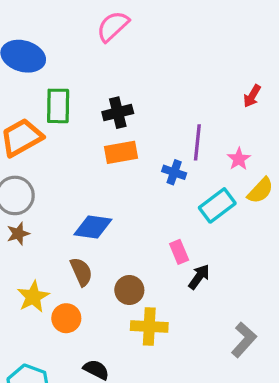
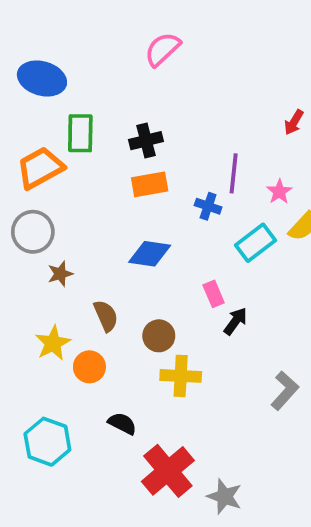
pink semicircle: (113, 26) -> (162, 49), moved
blue diamond: (93, 227) -> (150, 254), moved
brown star: (18, 234) -> (60, 274), moved

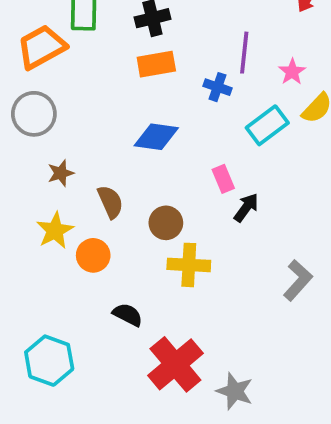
brown star: (60, 274) -> (61, 173), moved
cyan hexagon: (47, 442) -> (49, 361), moved

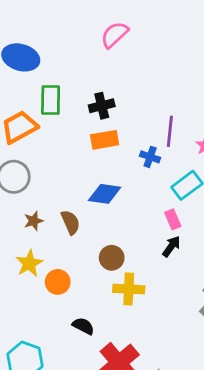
pink rectangle: (223, 179) -> (173, 219), moved
brown semicircle: (110, 202) -> (70, 222), moved

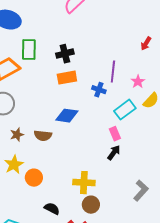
brown semicircle: (70, 222) -> (43, 136), turned 120
brown circle: (112, 258) -> (91, 205), moved

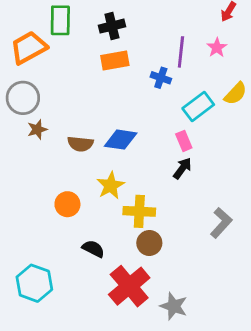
pink star: (138, 82) -> (217, 48), moved
blue diamond: (67, 116) -> (121, 140), moved
brown star: (17, 135) -> (37, 129), moved
yellow star: (14, 165) -> (111, 186), moved

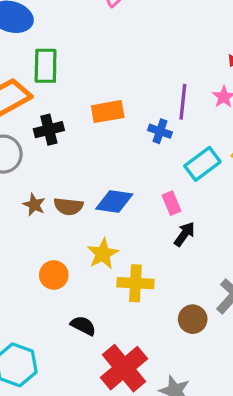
black cross: (112, 26) -> (49, 130), moved
brown star: (37, 129) -> (34, 205), moved, turned -30
pink rectangle: (184, 141) -> (171, 203), moved
brown circle: (149, 243) -> (193, 319), moved

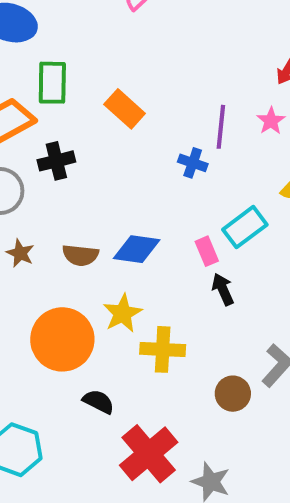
orange rectangle: (108, 112) -> (125, 109), moved, turned 52
cyan rectangle: (202, 164) -> (245, 227), moved
brown star: (34, 205) -> (20, 253), moved
black arrow: (184, 234) -> (223, 289), turned -60
orange circle: (54, 275) -> (62, 339), size x1.8

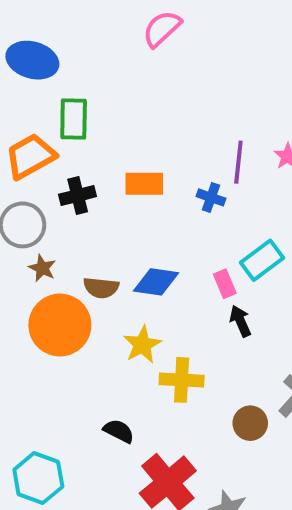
orange rectangle: (125, 109) -> (144, 184), moved, turned -42
brown star: (20, 253) -> (42, 268), moved
orange circle: (62, 339) -> (60, 325), moved

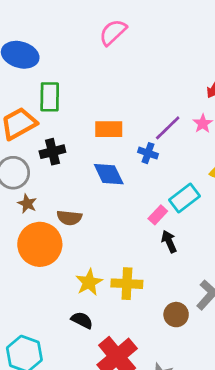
purple line: (238, 162) -> (168, 128), turned 40
orange rectangle: (144, 184) -> (109, 129), moved
blue diamond: (156, 282) -> (109, 174), moved, turned 56
pink rectangle: (225, 284) -> (158, 215), turned 66
yellow star: (142, 345) -> (89, 282), moved

